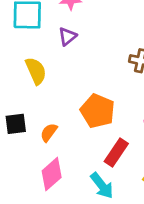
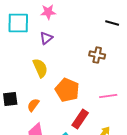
yellow semicircle: (36, 71) -> (40, 68), moved

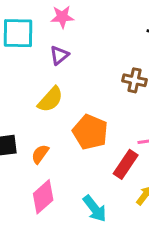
yellow semicircle: (40, 68) -> (50, 99), turned 66
red rectangle: (80, 119) -> (126, 164), moved

